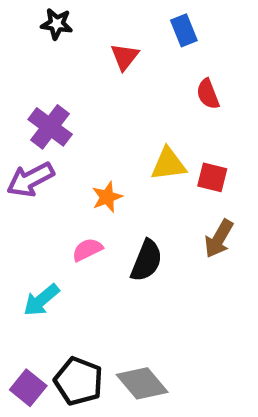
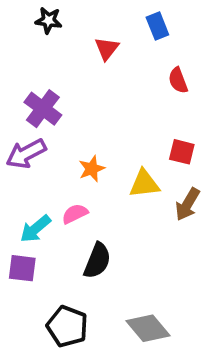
yellow triangle: (168, 164) -> (144, 184), moved
black semicircle: (147, 261) -> (97, 261), moved
cyan arrow: (41, 300) -> (35, 229), moved
gray diamond: (142, 383) -> (148, 328), moved
purple square: (28, 388) -> (22, 268), moved, turned -32

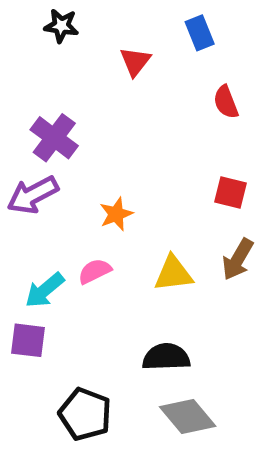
yellow triangle: (144, 184) -> (173, 274), moved
black semicircle: (97, 261) -> (166, 357), moved, turned -114

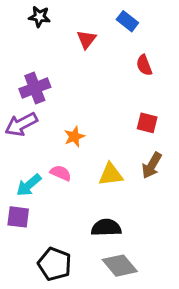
blue rectangle: (200, 33) -> (127, 21), turned -30
purple cross: (54, 138) -> (35, 88), turned 32
pink semicircle: (95, 271) -> (61, 173), turned 50

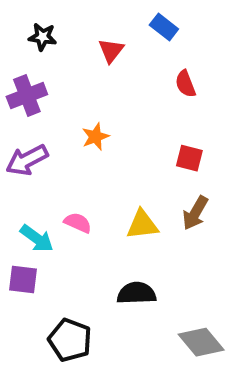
black star: (39, 17) -> (43, 37), moved
purple cross: (35, 88) -> (27, 96), moved
orange star: (74, 137) -> (95, 137), moved
cyan arrow: (29, 185) -> (37, 238), turned -104
gray diamond: (120, 266) -> (201, 342), moved

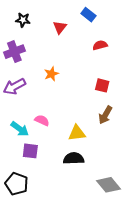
red semicircle: (185, 84) -> (100, 45), turned 96
yellow triangle: (142, 225) -> (77, 133), moved
purple square: (23, 279) -> (30, 151), moved
black pentagon: (70, 340) -> (17, 184), moved

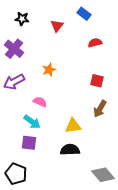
purple cross: (14, 52) -> (14, 49), turned -30
pink semicircle: (42, 120) -> (40, 102), moved
cyan arrow: (20, 129) -> (32, 122), moved

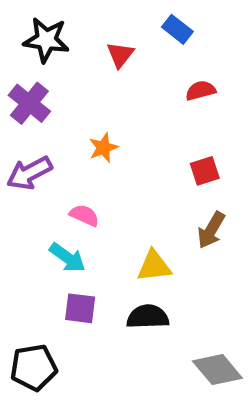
black star: (22, 19) -> (46, 40), size x1.5
red square: (97, 81) -> (205, 171), turned -32
purple square: (29, 143) -> (80, 308), moved
black pentagon: (16, 174) -> (34, 367), turned -30

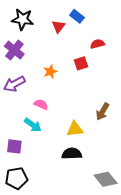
blue rectangle: (177, 29) -> (77, 16), moved
red square: (205, 171) -> (81, 63), moved
purple square: (80, 308) -> (14, 146), moved

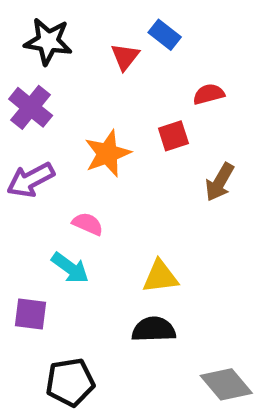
orange star: (50, 72) -> (107, 154), size x1.5
brown arrow: (103, 112) -> (220, 182), moved
black pentagon: (16, 178) -> (70, 382), moved

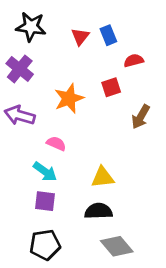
blue rectangle: (165, 35) -> (108, 35), moved, turned 30
purple arrow: (31, 180) -> (20, 115), turned 44
purple square: (31, 314) -> (45, 201), moved
gray diamond: (226, 384) -> (117, 246), moved

